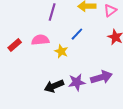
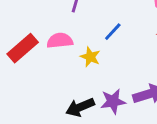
red rectangle: (15, 45) -> (23, 48), size x1.5

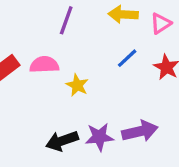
blue line: (113, 32) -> (127, 58), moved

